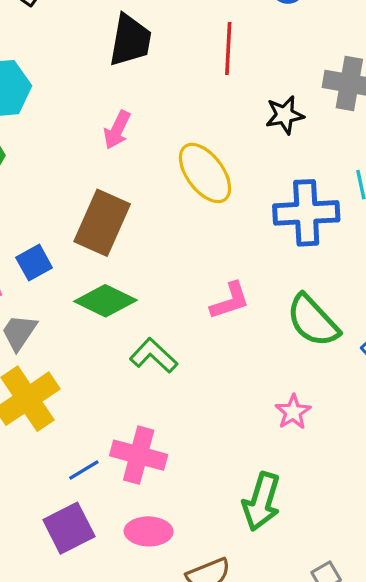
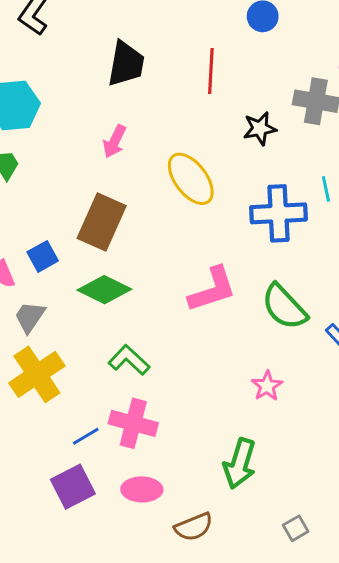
pink L-shape: (230, 301) -> (212, 290), size x1.4
green L-shape: (154, 356) -> (129, 360), moved

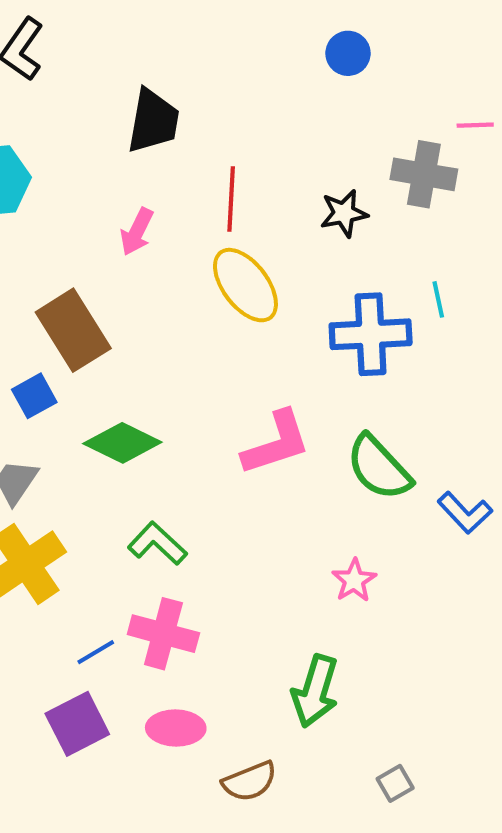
red line: (211, 71) -> (231, 199), moved
brown rectangle: (102, 222) -> (73, 330), moved, turned -56

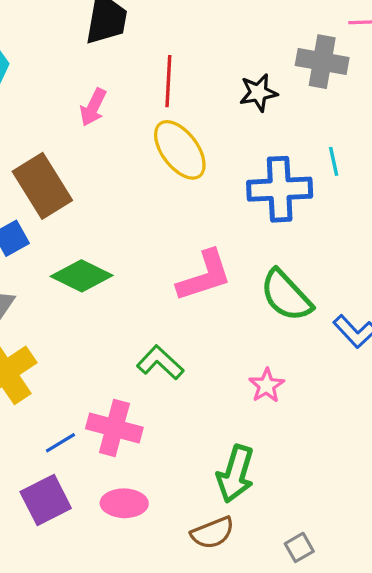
green L-shape: (157, 543) -> (160, 363), moved
brown semicircle: (250, 781) -> (213, 533), moved

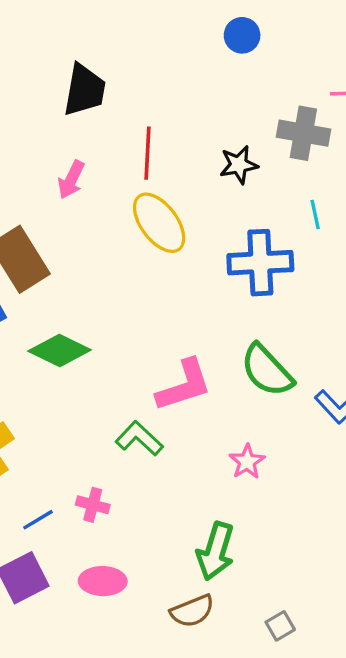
cyan line: (334, 161) -> (315, 214), moved
pink L-shape: (204, 276) -> (184, 385), moved
pink cross: (114, 428) -> (93, 505), size x0.6

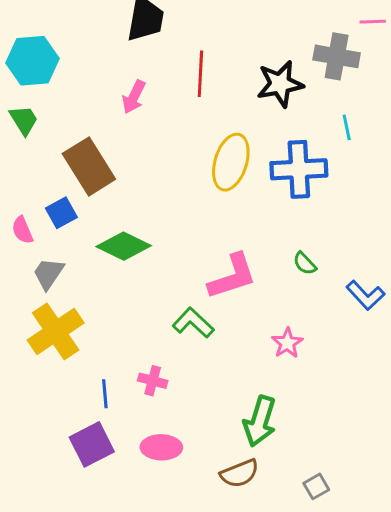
black star: (239, 165) -> (280, 84), size x1.4
yellow ellipse: (159, 223) -> (231, 162), moved, turned 54
green semicircle: (267, 370) -> (305, 263), size x0.5
blue line: (38, 520) -> (105, 394), turned -64

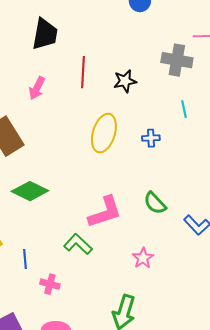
black star: (280, 84) -> (125, 81), moved, size x0.7
blue cross: (299, 169) -> (151, 138), size x0.5
green semicircle: (305, 263) -> (155, 203), size x1.4
blue line: (105, 394) -> (25, 259), moved

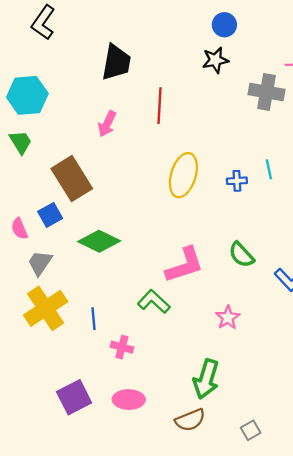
black star: (125, 81) -> (215, 60), moved
cyan line: (184, 109) -> (269, 169), moved

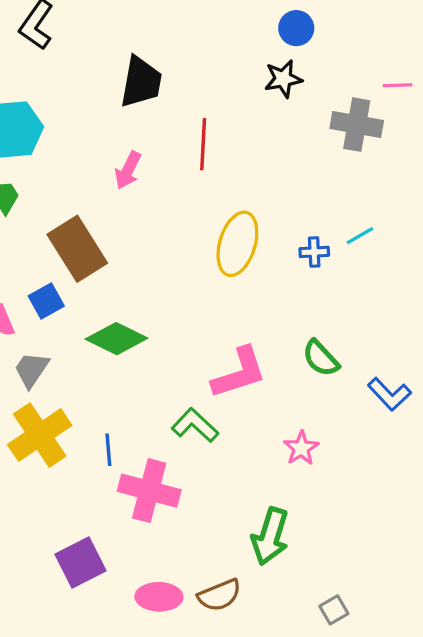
cyan line: (269, 169) -> (360, 236), turned 72
pink cross: (122, 347) -> (149, 491), size x1.8
pink ellipse: (129, 400) -> (159, 597), moved
brown semicircle: (190, 420) -> (219, 595), moved

